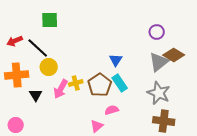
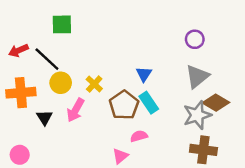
brown diamond: (174, 55) -> (216, 103), moved
yellow cross: (76, 83) -> (94, 84), moved, turned -32
gray star: (159, 93) -> (197, 115), turned 30

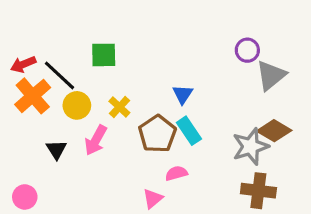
green square: (62, 24) -> (104, 55), moved
gray triangle: (197, 77) -> (271, 75), moved
orange cross: (21, 93) -> (33, 96), moved, turned -36

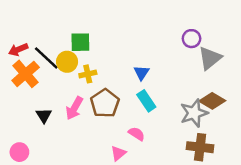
yellow circle: (77, 105) -> (67, 62), moved
yellow cross: (119, 107) -> (88, 74), moved, turned 35
brown pentagon: (157, 134) -> (105, 103), moved
pink semicircle: (176, 173) -> (137, 134), turned 49

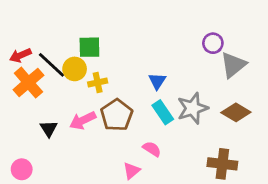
pink arrow: (74, 108) -> (83, 120), turned 35
gray star: (194, 113) -> (193, 108), moved

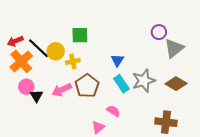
green square: (89, 47) -> (80, 35), moved
pink circle: (22, 169) -> (26, 87), moved

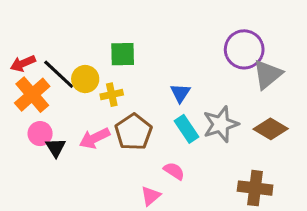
purple circle: (159, 32) -> (244, 49), size x1.6

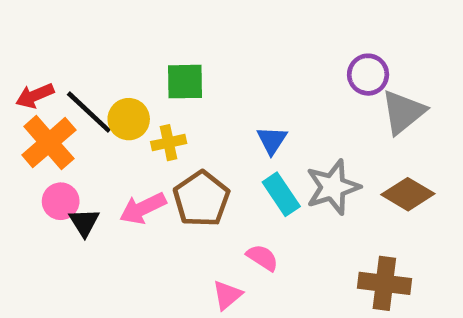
purple circle: (244, 49) -> (368, 75), size x0.7

